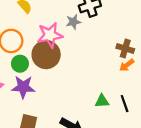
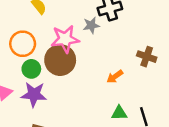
orange arrow: (127, 65) -> (115, 77), moved

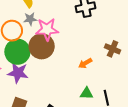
gray star: (91, 25) -> (30, 19), moved
green circle: (31, 69) -> (17, 52), size x1.6

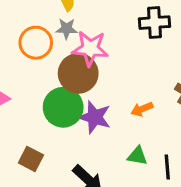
green circle: (17, 52) -> (63, 107), moved
purple star: (18, 73) -> (95, 117), moved

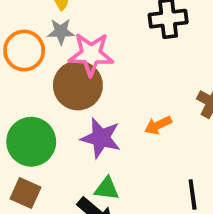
green circle: (63, 107) -> (31, 142), moved
green triangle: (137, 156) -> (107, 189), moved

